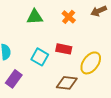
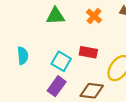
purple rectangle: (14, 79) -> (57, 86), moved

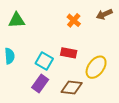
green triangle: (55, 16) -> (17, 20), moved

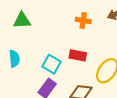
orange cross: (74, 20) -> (83, 20), turned -32

